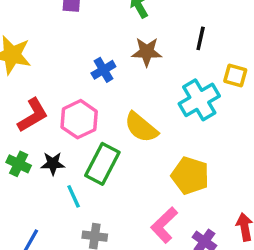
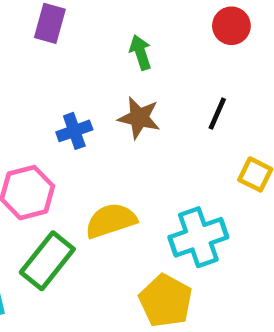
cyan cross: (199, 100) -> (198, 237), moved
yellow semicircle: (141, 127) -> (111, 221), turned 111

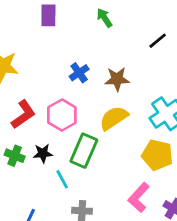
black line: (217, 114) -> (158, 41), turned 42
brown star: (139, 118) -> (117, 79), moved

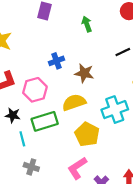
green rectangle: (84, 151) -> (45, 121), turned 35
yellow pentagon: (157, 155) -> (87, 134), moved

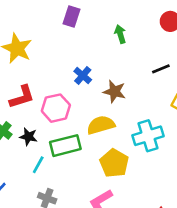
blue cross: (56, 61) -> (83, 75), turned -32
cyan line: (22, 139) -> (38, 165), turned 40

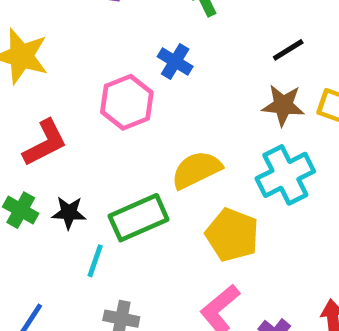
blue cross: (83, 75) -> (175, 62), moved
brown star: (114, 92) -> (283, 105), moved
pink hexagon: (56, 108) -> (127, 102), moved

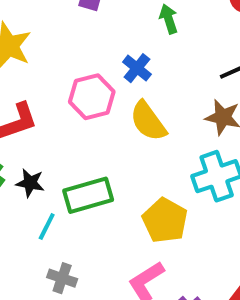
yellow semicircle: (196, 170) -> (148, 121), moved, turned -108

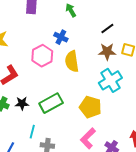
yellow semicircle: (148, 121) -> (72, 61), turned 40
cyan line: (47, 226) -> (32, 132), moved

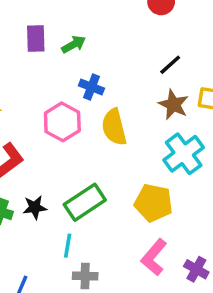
green arrow: (71, 10) -> (74, 44), moved, turned 96
brown star: (107, 52) -> (173, 105), turned 30
cyan line: (32, 132) -> (68, 246), moved

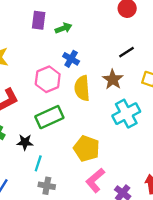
brown star: (173, 105) -> (113, 80), moved
green rectangle: (85, 202) -> (49, 117), moved
yellow pentagon: (153, 203) -> (86, 148), moved
black star: (35, 207) -> (25, 142), moved

